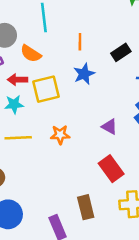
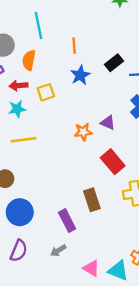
black rectangle: (121, 52) -> (114, 63), moved
orange semicircle: (31, 54) -> (29, 60), turned 72
yellow square: (46, 89) -> (46, 92), size x0.7
orange star: (60, 135) -> (83, 132), moved

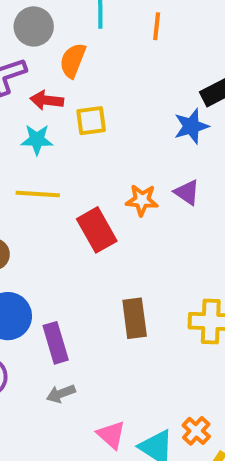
orange line: (74, 46) -> (157, 26), moved
blue star: (80, 75) -> (191, 126), moved
red rectangle: (113, 162) -> (97, 230), moved
purple rectangle: (67, 221) -> (56, 343), moved

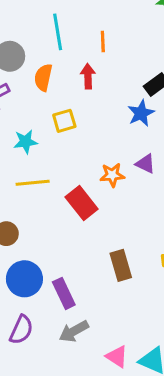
red arrow: (47, 100) -> (88, 76), moved, turned 90
gray arrow: (61, 394) -> (74, 331), size x1.4

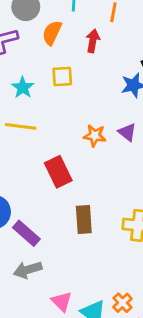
cyan star: (26, 142) -> (23, 87), turned 30
red rectangle: (82, 203) -> (58, 172), moved
purple rectangle: (64, 293) -> (26, 233), turned -36

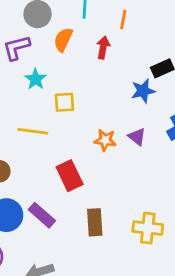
yellow square: (62, 77) -> (64, 102), moved
cyan star: (23, 87) -> (36, 79), moved
purple rectangle: (26, 233) -> (42, 215), moved

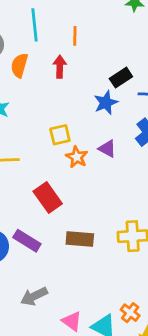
yellow square: (64, 102) -> (60, 135), moved
orange star: (105, 140) -> (77, 157), turned 30
brown rectangle: (95, 222) -> (80, 239), turned -72

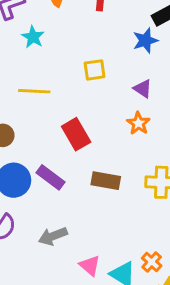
orange star: (77, 157) -> (138, 123), moved

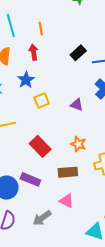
blue star: (145, 41) -> (26, 80), moved
orange star: (138, 123) -> (78, 144), moved
pink triangle: (90, 266) -> (66, 201), moved

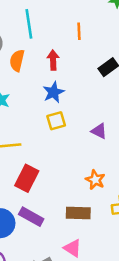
orange line: (41, 29) -> (79, 31), moved
blue star: (26, 80) -> (53, 92), moved
red rectangle: (40, 146) -> (27, 178), moved, turned 65

